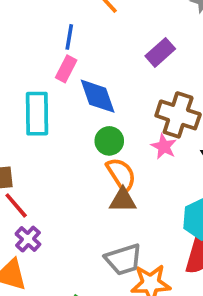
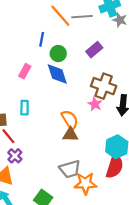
pink rectangle: (66, 69) -> (25, 71), moved
cyan rectangle: (37, 114) -> (25, 108), moved, size x0.6
green circle: (109, 141) -> (58, 54), moved

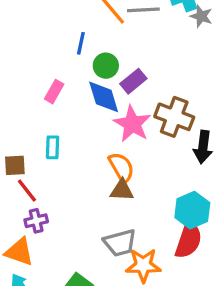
purple rectangle: (94, 50) -> (133, 81), moved
pink star: (95, 104) -> (132, 124), moved, size x1.6
purple cross: (15, 156) -> (36, 221), turned 32

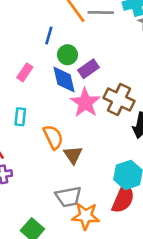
orange semicircle: (121, 167) -> (53, 137), moved
brown triangle: (122, 190) -> (73, 155), turned 48

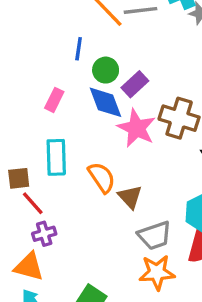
cyan rectangle: (20, 117) -> (56, 157), size x1.5
gray trapezoid: (68, 197) -> (155, 235), moved

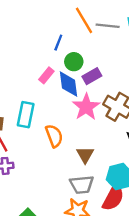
pink rectangle: (54, 100) -> (46, 75), moved
brown triangle: (130, 197) -> (85, 155), moved

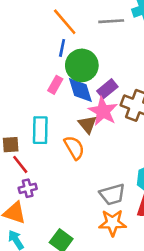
orange line: (84, 20) -> (65, 22), moved
green circle: (74, 62) -> (82, 65), size x1.6
purple rectangle: (92, 76) -> (107, 89), moved
brown triangle: (85, 155) -> (88, 124), moved

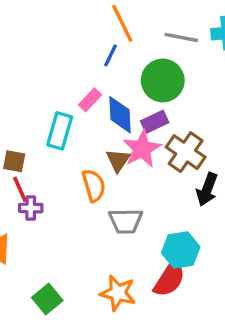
green circle: (82, 65) -> (163, 80), moved
cyan rectangle: (40, 130) -> (60, 131), moved
purple cross: (28, 188) -> (31, 208), moved
gray trapezoid: (112, 194) -> (126, 221), moved

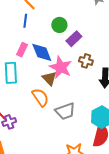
green circle: (163, 80) -> (59, 25), size x0.6
purple rectangle: (155, 122) -> (74, 39), moved
brown cross: (186, 152) -> (86, 61), size x0.6

